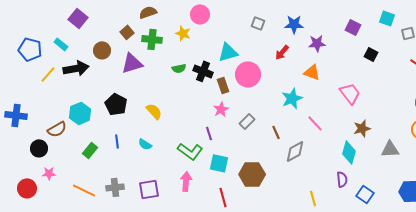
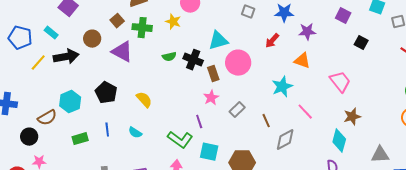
purple triangle: (132, 63) -> (122, 52), turned 45
gray triangle: (390, 149) -> (380, 155), moved
green rectangle: (90, 150) -> (80, 139), turned 35

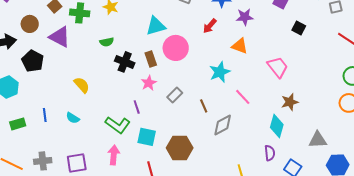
black cross: (193, 60) -> (125, 62), moved
black pentagon: (106, 93) -> (33, 61), moved

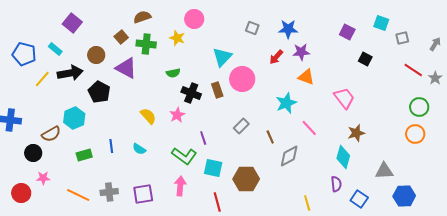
purple star: (245, 17) -> (301, 52), moved
cyan triangle: (156, 26) -> (222, 57), turned -30
pink star: (149, 83) -> (177, 115), moved

